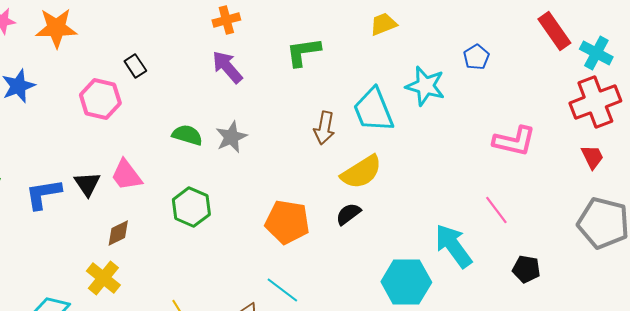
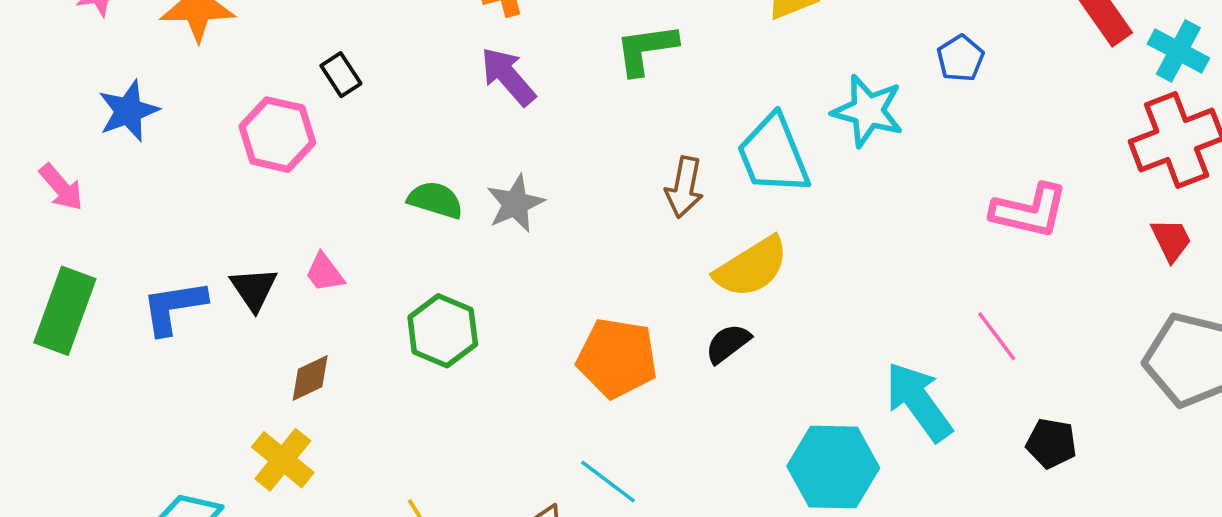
pink trapezoid: (126, 175) -> (325, 273), size x0.7

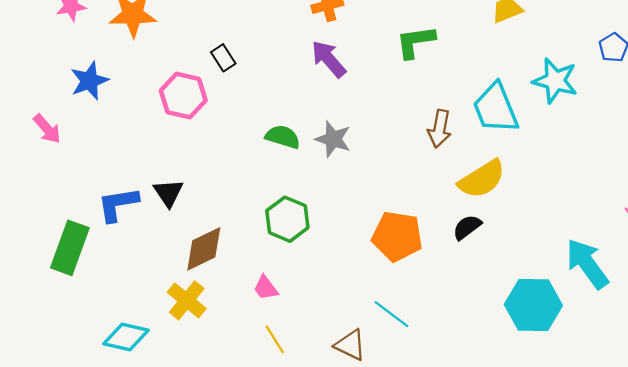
gray star: (515, 204) -> (333, 139), turned -30
pink trapezoid: (325, 273) -> (266, 288), moved
green rectangle: (65, 311) -> (70, 248), moved
brown diamond: (310, 378) -> (204, 249), size x1.5

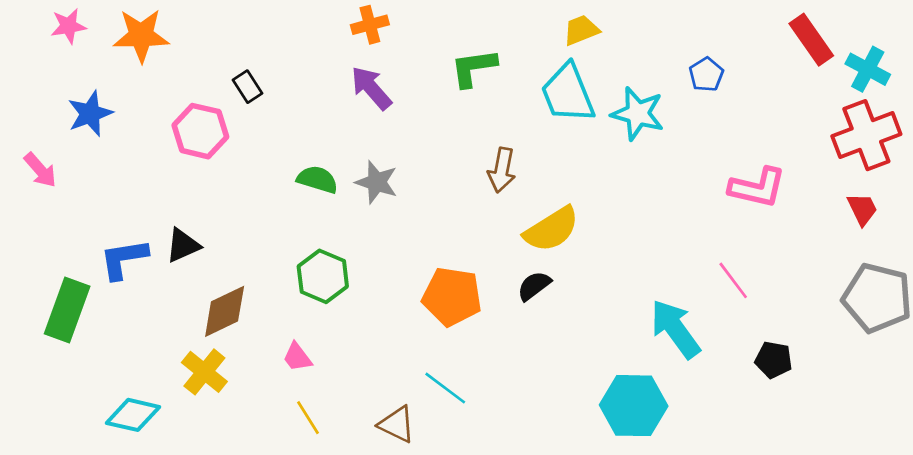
cyan trapezoid: (496, 108) -> (568, 93), moved
black triangle: (168, 193) -> (183, 245), turned 40
cyan hexagon: (533, 305) -> (634, 406), moved

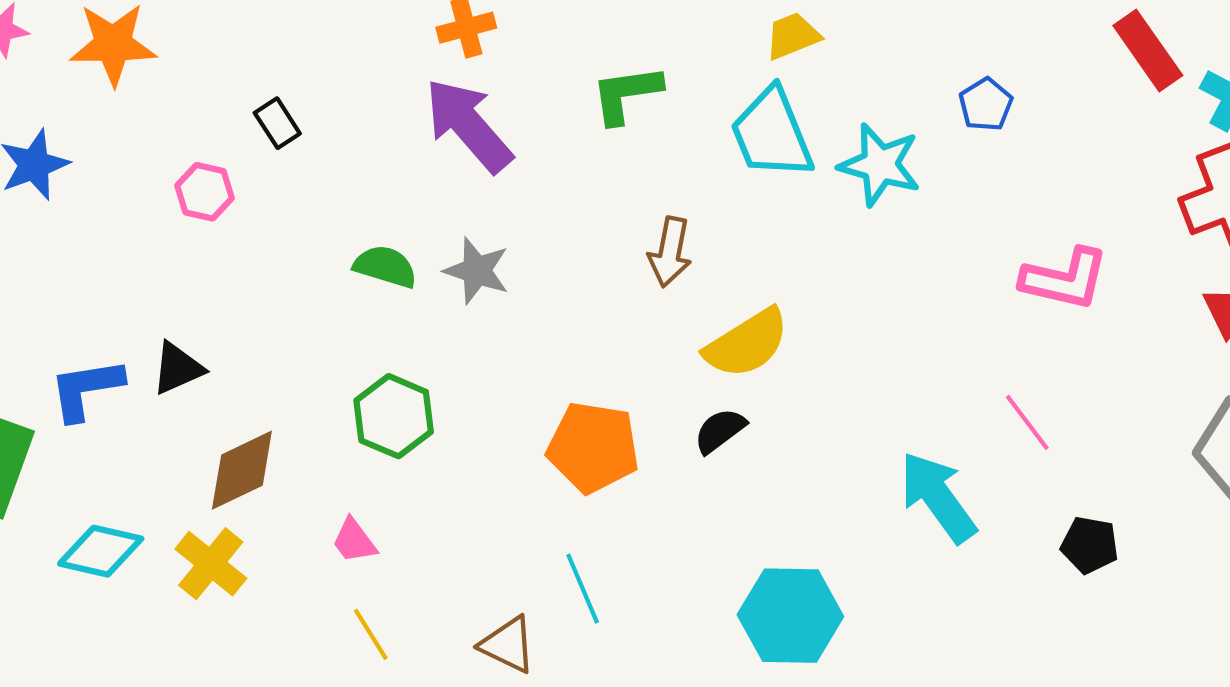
purple arrow: (371, 88) -> (468, 125), size x1.4
pink hexagon: (200, 131) -> (205, 192), size x0.7
cyan line: (445, 388) -> (583, 589), turned 30
cyan hexagon: (634, 406) -> (790, 616), moved
cyan diamond: (133, 415) -> (101, 551), moved

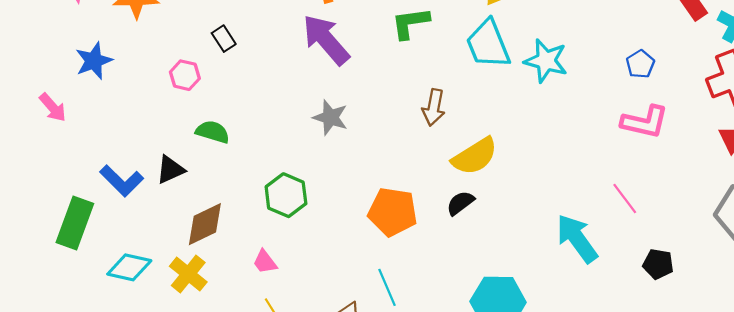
blue pentagon: (986, 104) -> (640, 64), moved
green semicircle: (385, 267) -> (213, 132), moved
blue L-shape: (86, 389) -> (122, 181), turned -126

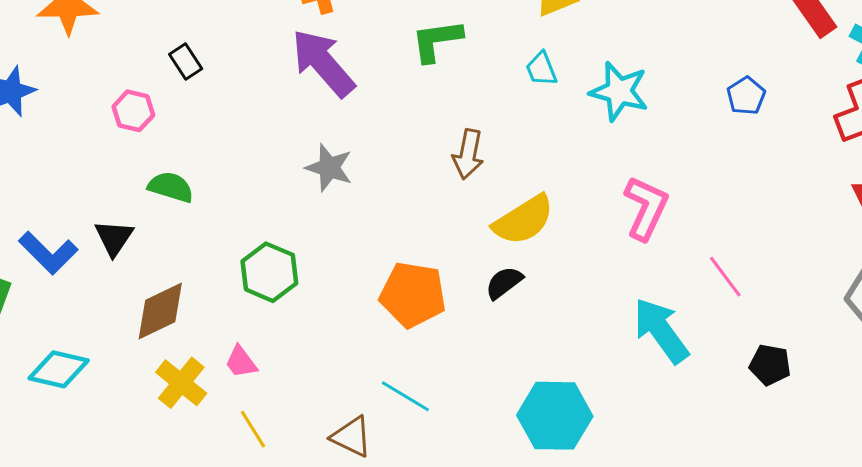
cyan trapezoid: (488, 44) -> (541, 69), size x0.5
pink L-shape: (645, 122) -> (646, 208), moved, turned -78
black triangle: (170, 170) -> (114, 238), turned -32
yellow cross: (188, 274) -> (181, 383), moved
cyan line: (387, 287) -> (405, 396), turned -36

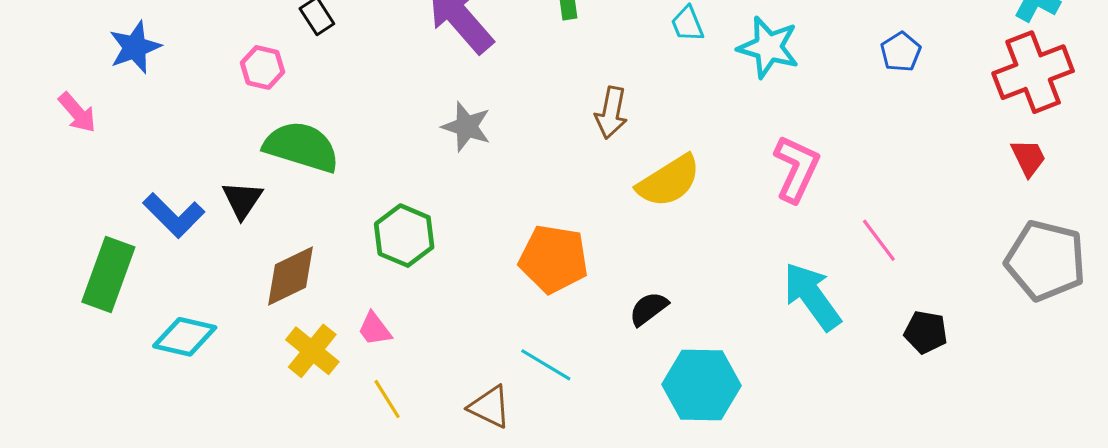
green semicircle: (171, 187) -> (301, 147), size x1.6
black semicircle: (504, 283) -> (649, 309), moved

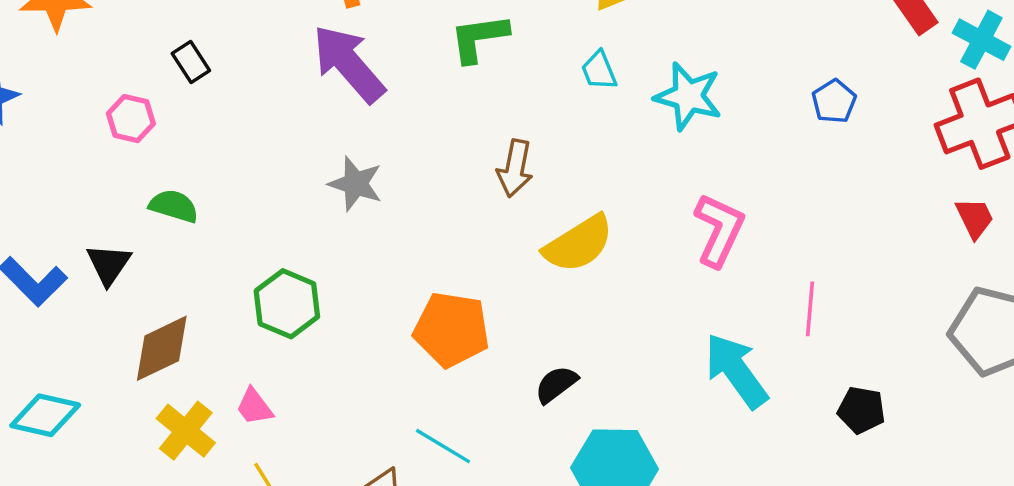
green semicircle: (301, 147) -> (174, 206), size x0.6
pink line: (879, 240) -> (810, 309), turned 42

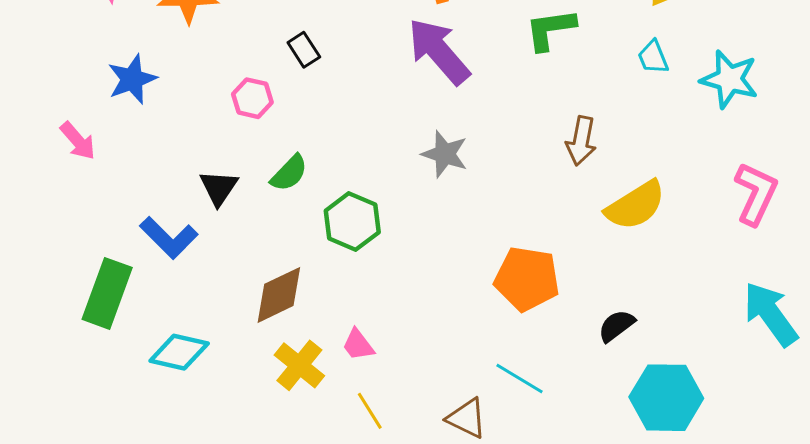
green semicircle: (174, 206) -> (289, 173), turned 117
black triangle: (109, 264) -> (219, 188), moved
green hexagon: (287, 304) -> (352, 222), moved

